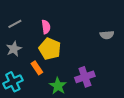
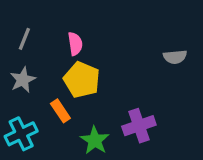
gray line: (15, 24) -> (24, 39), turned -40

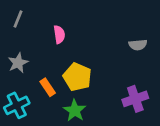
gray line: (24, 39) -> (18, 19), moved
yellow pentagon: (82, 80) -> (77, 77), moved
purple cross: (139, 126) -> (135, 99), moved

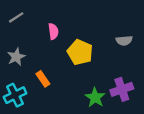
gray line: (18, 19) -> (16, 17), turned 35
yellow pentagon: (77, 77) -> (80, 52), moved
green star: (75, 110) -> (95, 97), moved

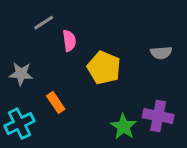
gray line: (16, 17) -> (44, 23), moved
gray star: (16, 57) -> (21, 74), turned 30
purple cross: (122, 89) -> (158, 116), turned 30

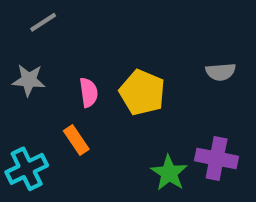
gray line: (44, 23) -> (43, 22), moved
pink semicircle: (69, 41) -> (89, 92), moved
gray star: (21, 74) -> (29, 80), moved

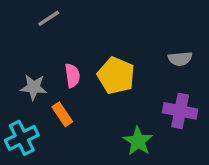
gray line: (43, 22) -> (49, 18), moved
gray star: (29, 80) -> (34, 87), moved
purple cross: (217, 159) -> (180, 111), moved

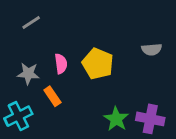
gray line: (49, 18) -> (31, 23), moved
purple cross: (180, 111) -> (150, 119), moved

